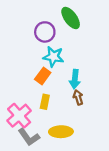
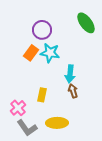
green ellipse: (71, 18) -> (86, 23), moved
orange rectangle: (43, 76) -> (31, 53), moved
pink cross: (19, 116) -> (18, 108), size x0.7

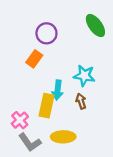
cyan star: (50, 53) -> (84, 76), moved
cyan arrow: (70, 74) -> (58, 90), moved
yellow rectangle: (42, 95) -> (46, 106), size x1.5

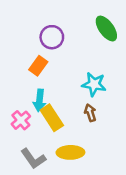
cyan arrow: (58, 90) -> (39, 100), moved
yellow rectangle: (46, 106) -> (52, 118), turned -45
pink cross: (20, 120) -> (21, 120), moved

